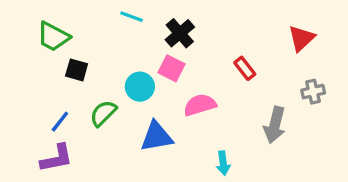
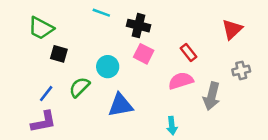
black cross: (180, 33) -> (138, 26), turned -35
pink square: (172, 68) -> (144, 54), moved
pink semicircle: (200, 105) -> (181, 81), moved

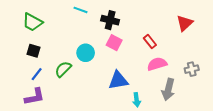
black square: (59, 54) -> (34, 51), moved
gray cross: (241, 70) -> (192, 69), moved
pink semicircle: (181, 81) -> (157, 64), moved
gray arrow: (212, 96) -> (168, 90), moved
blue triangle: (121, 105) -> (118, 80), moved

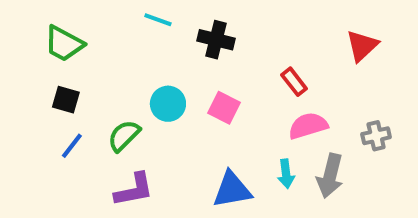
pink square: (114, 43) -> (224, 108), moved
blue triangle: (118, 80) -> (232, 190), moved
purple L-shape: (35, 97) -> (134, 190), moved
cyan arrow: (137, 100) -> (286, 174), moved

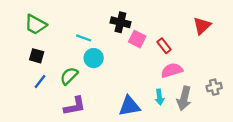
cyan line: (158, 20) -> (84, 38), moved
pink square: (224, 108) -> (137, 39), moved
gray cross: (376, 136) -> (214, 87), moved

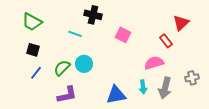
black cross: (120, 22) -> (93, 15), moved
red rectangle: (164, 46) -> (166, 41), moved
cyan circle: (94, 58) -> (84, 64), moved

